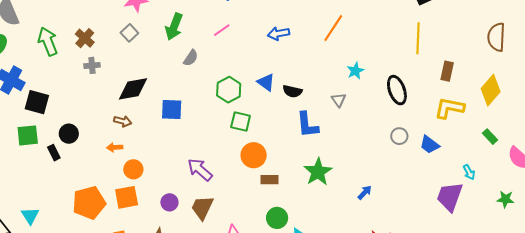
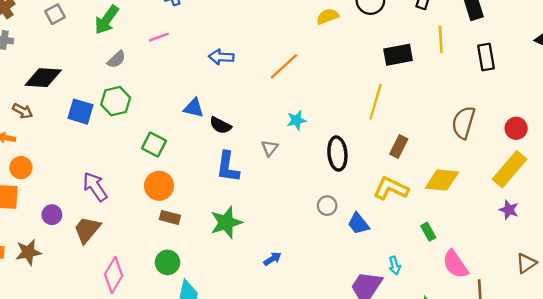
blue triangle: (266, 82) -> (194, 108), turned -36
green hexagon: (229, 90) -> (116, 101), moved
yellow diamond: (491, 90) -> (442, 180), turned 40

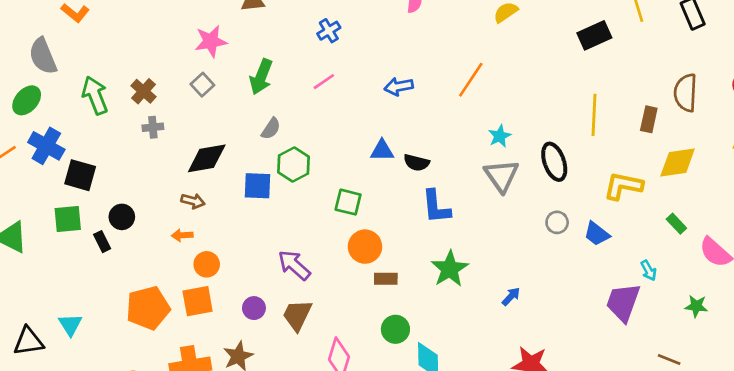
gray semicircle: (116, 59) -> (271, 129), moved
yellow line: (376, 102) -> (594, 115), moved
brown rectangle: (399, 147) -> (649, 119), moved
gray triangle: (270, 148) -> (501, 176), moved, size x1.8

